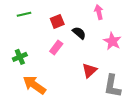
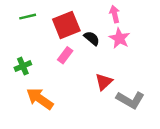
red square: (57, 21) -> (66, 25), size x1.6
pink star: (112, 41) -> (119, 38), moved
gray L-shape: (112, 86) -> (130, 100), turned -70

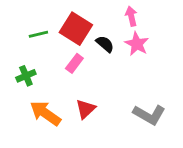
green line: (28, 17) -> (38, 34), moved
red square: (66, 25) -> (76, 29), turned -36
red triangle: (104, 82) -> (86, 109), moved

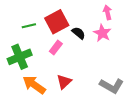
pink arrow: (131, 16) -> (107, 12), moved
red square: (76, 29) -> (57, 22), turned 30
green cross: (26, 76) -> (20, 57), size x1.6

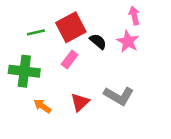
green cross: (20, 57) -> (24, 71), turned 30
orange arrow: (34, 85) -> (42, 106), size x0.6
gray L-shape: (112, 86) -> (119, 96), moved

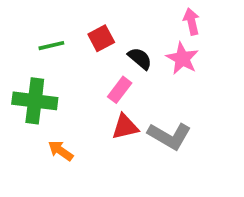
red square: (71, 27) -> (101, 38), size x0.6
pink rectangle: (70, 60) -> (120, 90), moved
red triangle: (80, 102) -> (125, 127), moved, turned 30

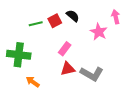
pink arrow: (191, 22) -> (116, 17), moved
green line: (51, 46) -> (36, 24), moved
black semicircle: (140, 58) -> (73, 16), moved

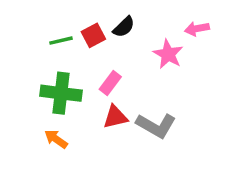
black semicircle: (73, 16) -> (124, 27), turned 96
pink arrow: (116, 17) -> (197, 29), turned -88
green cross: (19, 55) -> (61, 93), moved

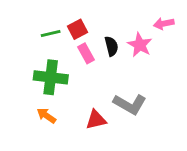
black semicircle: (124, 27) -> (111, 46), moved, turned -60
pink rectangle: (110, 83) -> (86, 53), moved, turned -66
red triangle: (115, 117) -> (96, 120), moved

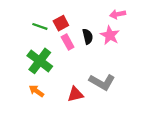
pink arrow: (164, 24) -> (118, 14), moved
green line: (51, 33) -> (40, 26), turned 32
green cross: (51, 77) -> (40, 61), turned 30

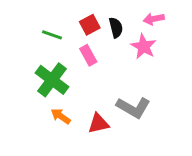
red square: (61, 23) -> (90, 25), moved
black semicircle: (88, 36) -> (116, 28), moved
orange arrow: (36, 91) -> (61, 116), moved

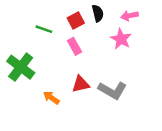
black semicircle: (116, 28) -> (98, 13), moved
green cross: (52, 80) -> (21, 67), moved
red triangle: (98, 123) -> (81, 84), moved

